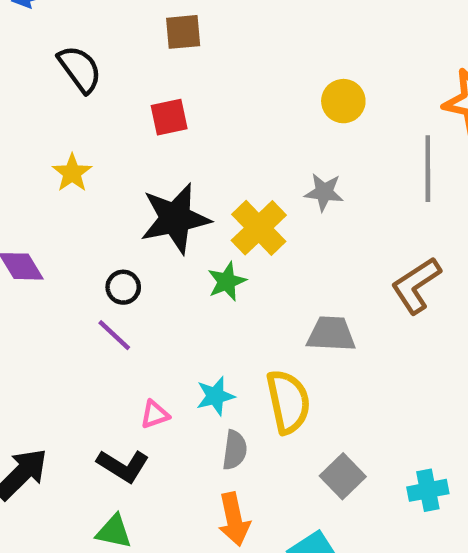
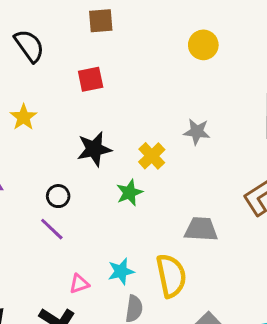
yellow circle: (343, 101) -> (203, 45), moved
black star: (175, 218) -> (94, 149), size x0.7
yellow cross: (259, 228) -> (152, 156), size x0.7

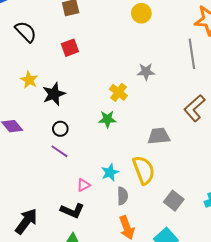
black star: (94, 149) -> (54, 94), moved
green star: (129, 193) -> (107, 119), turned 30

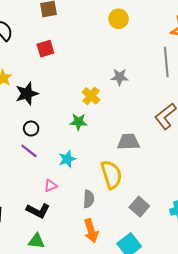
cyan star: (110, 172) -> (67, 159), moved

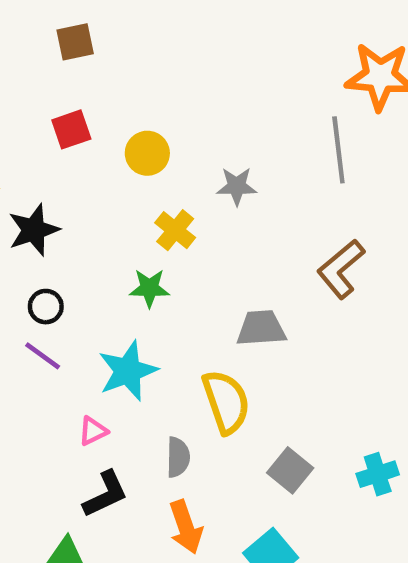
yellow circle: (119, 19) -> (147, 153), moved
cyan star: (67, 159) -> (128, 371), size x1.5
black L-shape: (38, 211) -> (105, 494), moved, turned -50

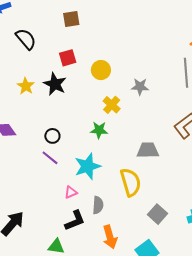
black star: (34, 230) -> (55, 84), moved, turned -30
gray semicircle: (178, 457) -> (98, 205), moved

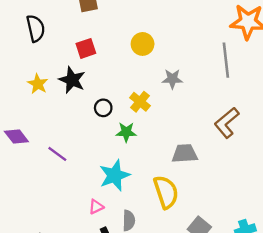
black semicircle: (26, 39) -> (36, 28), turned 30
yellow circle: (101, 70) -> (143, 44), moved
black circle: (52, 136) -> (103, 108), moved
purple line: (50, 158) -> (57, 154), moved

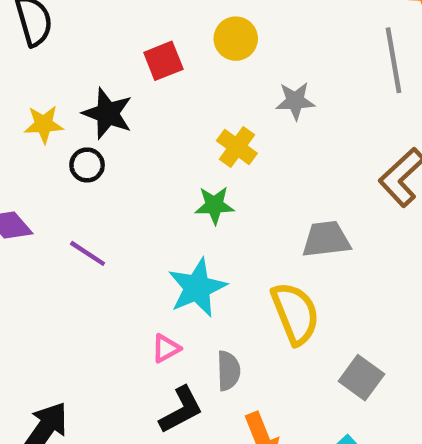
red square: (86, 48) -> (163, 61), moved
yellow star: (38, 84) -> (44, 124), turned -30
black circle: (103, 108) -> (87, 165), moved

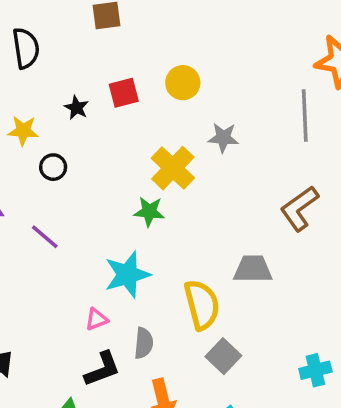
black star: (108, 113) -> (76, 108), moved, size x0.6
yellow cross: (237, 147) -> (173, 168), size x1.4
gray trapezoid: (326, 239) -> (253, 269), moved
gray square: (361, 378) -> (223, 356), moved

